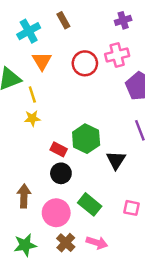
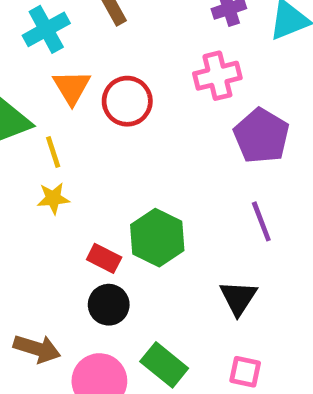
red circle: (85, 63) -> (127, 101), moved
black triangle: (116, 160) -> (238, 298), moved
brown arrow: (24, 196) -> (37, 349), turned 105

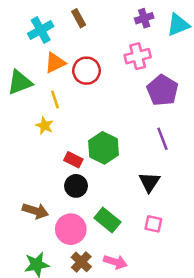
orange triangle: (72, 87) -> (55, 63), turned 35
yellow line: (53, 152) -> (55, 99), moved
yellow star: (53, 198) -> (45, 126), turned 30

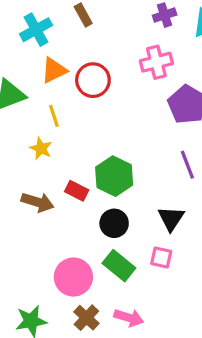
black circle: (76, 186) -> (114, 223), moved
brown arrow: (35, 211) -> (38, 202), moved
pink square: (153, 224) -> (161, 257), moved

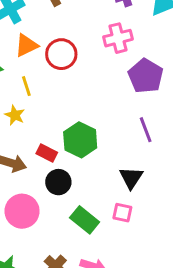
black circle: (114, 223) -> (58, 182), moved
pink circle: (73, 277) -> (22, 211), moved

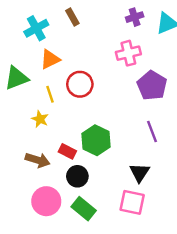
red circle: (61, 54) -> (80, 84), moved
pink square: (122, 213) -> (132, 202), size x1.5
green rectangle: (85, 220) -> (84, 209), moved

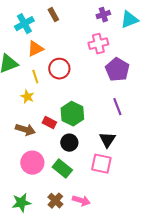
black circle: (77, 176) -> (69, 143), moved

